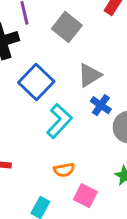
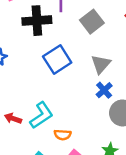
gray triangle: (89, 75) -> (101, 64), turned -30
cyan L-shape: (59, 121) -> (41, 115), moved

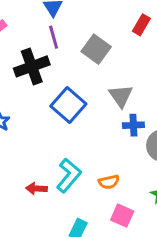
blue cross: (104, 90) -> (133, 125), turned -35
orange semicircle: (63, 135) -> (109, 182), moved

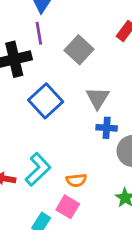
pink square: (122, 216) -> (68, 207), moved

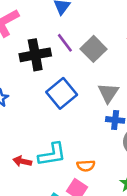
purple line: (39, 33) -> (65, 43), moved, turned -30
cyan L-shape: (38, 169) -> (52, 154), turned 32

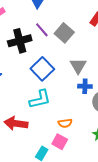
cyan L-shape: (52, 154) -> (40, 99), moved
red arrow: (22, 161) -> (16, 123), size x1.6

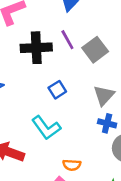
blue square: (42, 69) -> (57, 90), size x0.6
cyan L-shape: (40, 99) -> (46, 128), turned 55

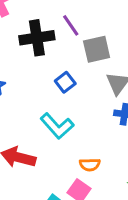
gray square: (95, 50) -> (97, 49), moved, turned 30

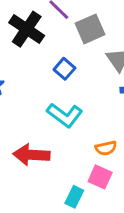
black cross: (37, 38) -> (27, 29), turned -36

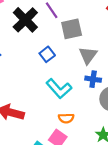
cyan L-shape: (65, 115) -> (59, 89), moved

